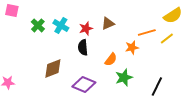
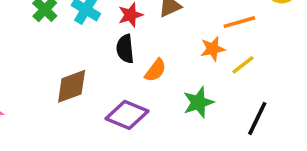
yellow line: (167, 38) -> (243, 65), moved
orange semicircle: (111, 59) -> (155, 70), moved

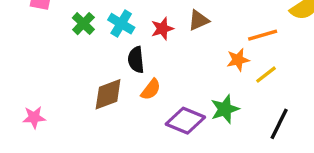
black semicircle: (125, 49) -> (136, 60), moved
orange semicircle: (155, 70) -> (151, 89), moved
purple diamond: (127, 115) -> (185, 121), moved

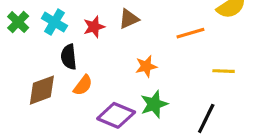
orange star: (238, 60) -> (146, 66), moved
yellow line: (266, 75) -> (224, 71), moved, turned 40

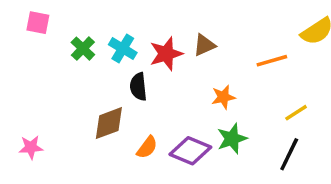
red star: (94, 27) -> (166, 54), size x1.4
yellow line: (224, 71) -> (296, 113), moved, turned -35
orange semicircle: (83, 85) -> (147, 147), moved

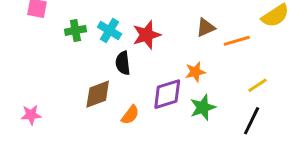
brown triangle: (204, 45) -> (206, 28), moved
green cross: (83, 49) -> (75, 30), turned 36
purple diamond: (190, 151) -> (167, 94), moved, turned -40

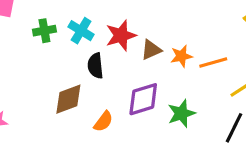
brown triangle: (206, 28) -> (151, 50), moved
orange line: (237, 41) -> (213, 63), moved
orange star: (195, 72) -> (181, 56), moved

